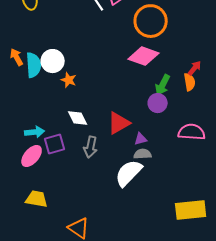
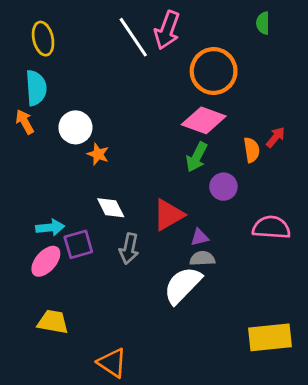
cyan semicircle: (34, 65) -> (36, 88), moved
orange semicircle: (190, 82) -> (252, 150), moved
green arrow: (163, 85) -> (197, 157), moved

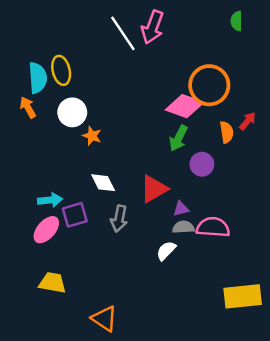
yellow ellipse: (43, 39) -> (61, 70), moved
orange circle: (214, 71) -> (209, 85), moved
pink semicircle: (271, 227) -> (213, 227), moved
white semicircle: (183, 285) -> (166, 251), size x0.6

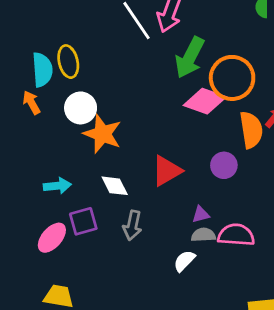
orange semicircle: (227, 132) -> (251, 130), size x1.5
orange star: (92, 136) -> (102, 134), size x1.8
green arrow: (178, 138) -> (190, 57), moved, size x1.4
red triangle: (154, 189) -> (167, 171), moved
cyan arrow: (50, 200) -> (57, 186), moved

